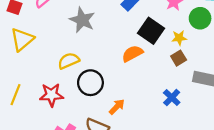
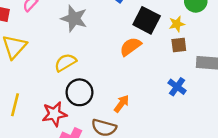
brown square: (179, 58) -> (179, 45), turned 32
black circle: (90, 83) -> (79, 92), moved
red star: (51, 95) -> (54, 114), moved

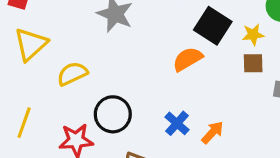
yellow semicircle: (65, 63) -> (72, 74), moved
blue cross: (177, 87) -> (177, 123), moved
orange arrow: (122, 104) -> (213, 132), moved

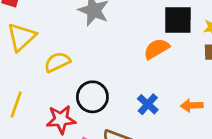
black square: (213, 26) -> (178, 20), turned -32
orange arrow: (213, 132) -> (192, 105), moved, turned -135

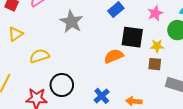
yellow triangle: (21, 37) -> (16, 34), size x0.7

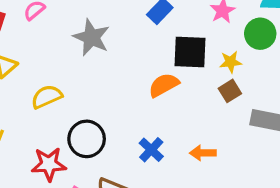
brown square: (155, 64) -> (230, 91), turned -32

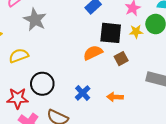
gray star: (91, 37) -> (35, 20), moved
yellow star: (231, 62) -> (136, 32), moved
brown square: (230, 91) -> (121, 59), moved

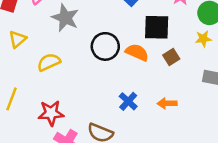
yellow star: (136, 32) -> (203, 39), moved
orange semicircle: (93, 53) -> (137, 52), turned 54
black circle: (42, 84) -> (105, 46), moved

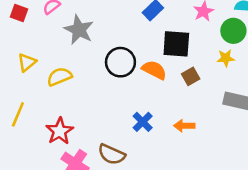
yellow triangle: (18, 39) -> (27, 62), moved
red star: (51, 113) -> (60, 131), turned -30

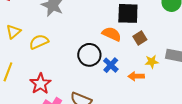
yellow star: (226, 58) -> (152, 62), moved
black circle: (120, 62) -> (89, 55), moved
blue cross: (143, 122) -> (111, 65), moved

